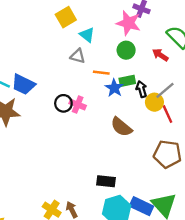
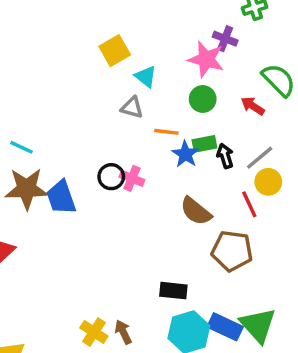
blue trapezoid: (23, 84) -> (61, 197), moved, turned 45
yellow circle: (154, 102) -> (268, 182), moved
red line: (167, 114) -> (249, 204), moved
brown pentagon: (167, 154) -> (232, 251), moved

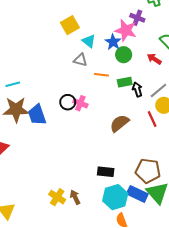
cyan line: (21, 147) -> (13, 84), turned -40
blue star: (185, 154) -> (113, 42), moved
brown semicircle: (196, 211) -> (119, 123), turned 102
brown pentagon: (232, 251) -> (148, 171), moved

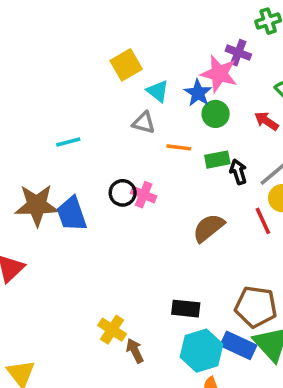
cyan line: (13, 84) -> (68, 142), moved
yellow cross: (57, 197) -> (112, 330), moved

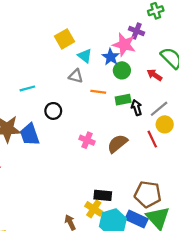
black circle: (123, 193) -> (53, 111), moved
pink cross: (144, 195) -> (87, 140), moved
yellow cross: (112, 330) -> (94, 209), moved

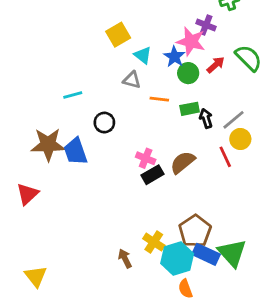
red arrow: (155, 75) -> (216, 65), moved, turned 105
brown pentagon: (148, 194) -> (195, 231), moved, turned 30
black rectangle: (103, 195) -> (152, 175), moved, turned -36

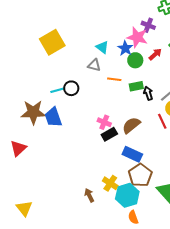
yellow square: (118, 35) -> (52, 42), moved, size x1.4
cyan line: (73, 95) -> (57, 90), moved
black circle: (104, 123) -> (71, 88), moved
blue rectangle: (206, 254) -> (132, 154), moved

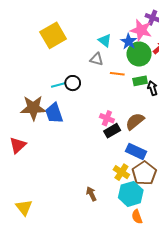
green circle: (135, 60) -> (139, 54), size x1.5
yellow cross: (110, 183) -> (121, 172), moved

